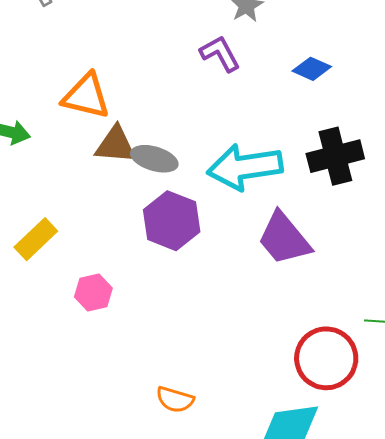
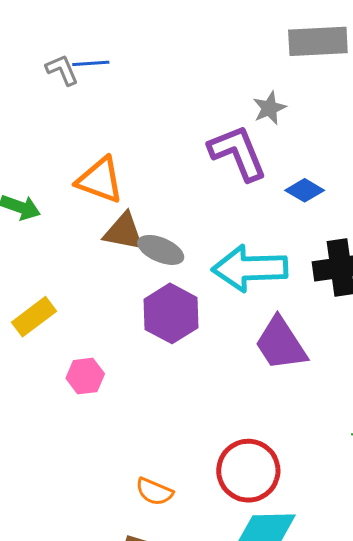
purple L-shape: (220, 54) -> (238, 153), size x1.5
blue diamond: (312, 69) -> (305, 190), moved
red circle: (326, 358) -> (248, 471), moved

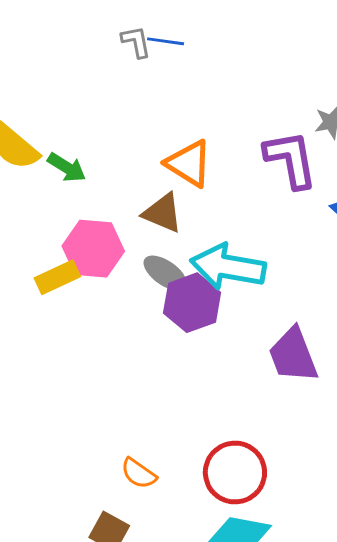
orange triangle: (100, 180) -> (189, 163), moved
gray ellipse: (161, 250) -> (165, 273), moved
cyan arrow: (250, 268) -> (228, 267), moved
pink hexagon: (85, 376) -> (93, 249), moved, size x1.6

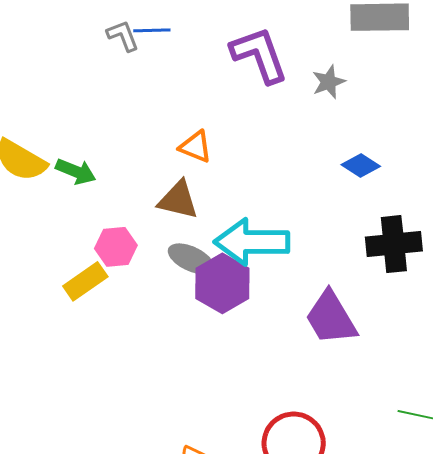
purple L-shape: (291, 159) -> (259, 55), moved
orange triangle: (189, 163) -> (195, 147), size x0.7
pink hexagon: (93, 249) -> (116, 247), size x0.7

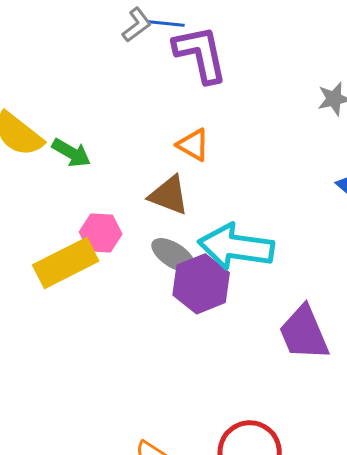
gray L-shape: (123, 36) -> (137, 25), turned 66
purple L-shape: (259, 55) -> (201, 54), moved
yellow rectangle: (85, 281) -> (66, 263), size x1.4

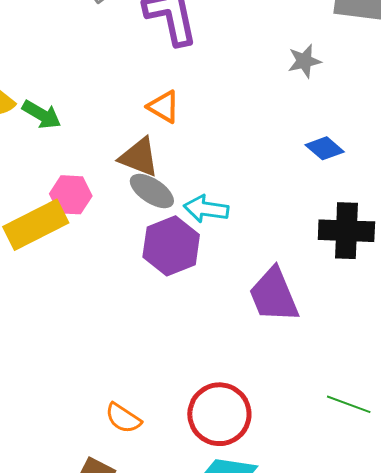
cyan arrow: (236, 247) -> (206, 209), size x0.6
gray ellipse: (173, 255) -> (152, 191), moved

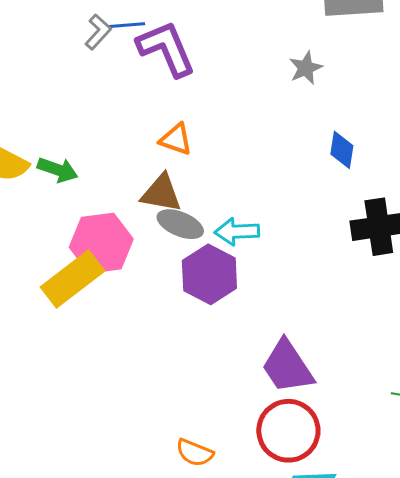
blue diamond: (325, 148) -> (342, 150), turned 69
pink hexagon: (71, 195) -> (101, 243), size x1.5
purple trapezoid: (274, 295) -> (287, 367), moved

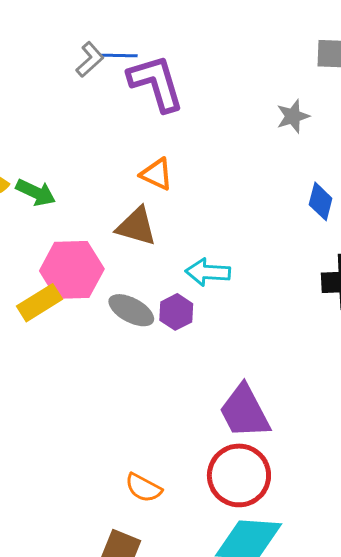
gray ellipse: (180, 224) -> (131, 310), moved
purple hexagon: (209, 274) -> (176, 312), size x0.6
yellow rectangle: (72, 279) -> (39, 303), size x0.7

